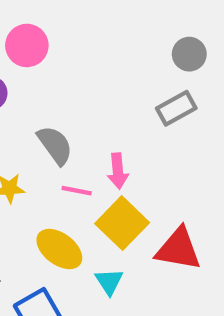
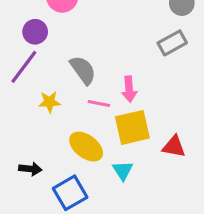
yellow square: (122, 223) -> (132, 127), turned 33
red triangle: (178, 249) -> (174, 147), size x0.7

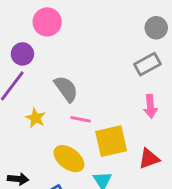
pink arrow: (129, 89) -> (150, 106), moved
yellow star: (49, 102) -> (36, 118), turned 30
red triangle: (174, 147) -> (149, 159), turned -30

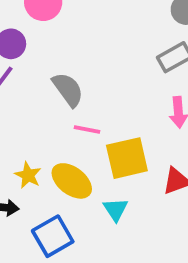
yellow star: (36, 118) -> (28, 175), moved

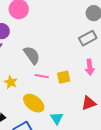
yellow square: (127, 158) -> (64, 77), moved, size x0.6
yellow star: (28, 175) -> (11, 82), moved

